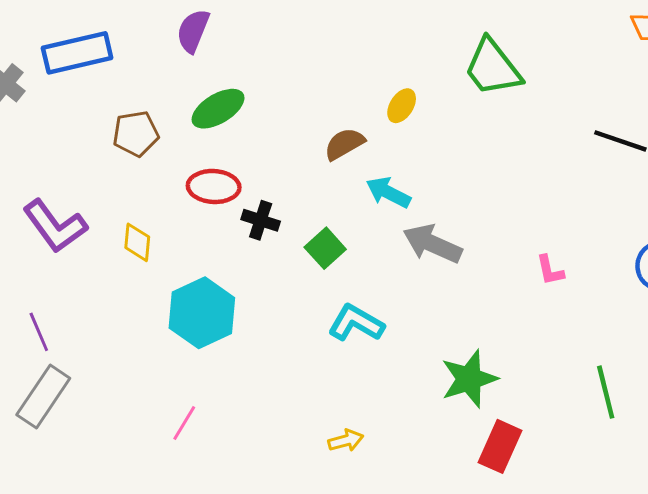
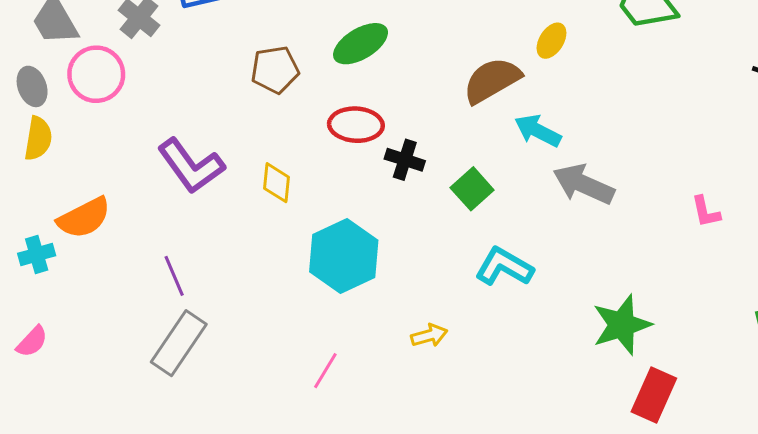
brown semicircle: (344, 144) -> (492, 80), size x1.4
yellow arrow: (346, 441) -> (429, 335), moved

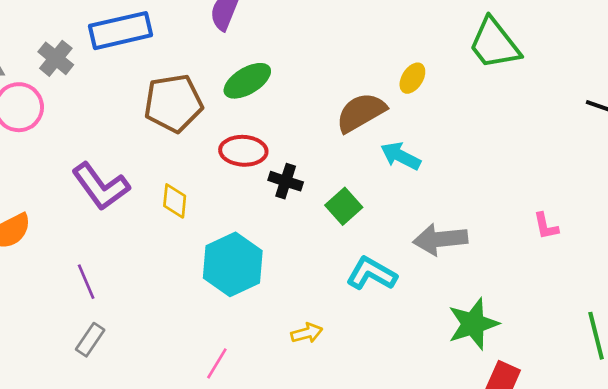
brown pentagon: (275, 70) -> (173, 103), size x1.4
gray arrow: (584, 184) -> (440, 239), moved, turned -30
gray rectangle: (179, 343) -> (90, 340), size x0.6

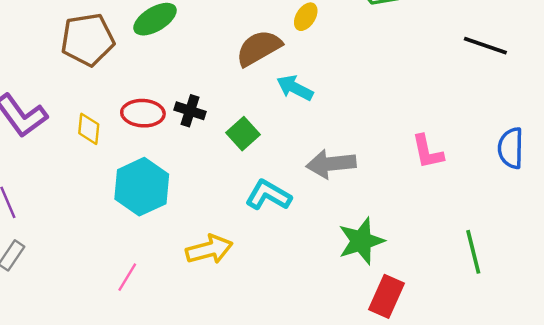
red ellipse: (243, 151) -> (143, 113), moved
pink L-shape: (546, 226) -> (428, 152), size x1.4
yellow arrow: (307, 333) -> (209, 249), size x1.6

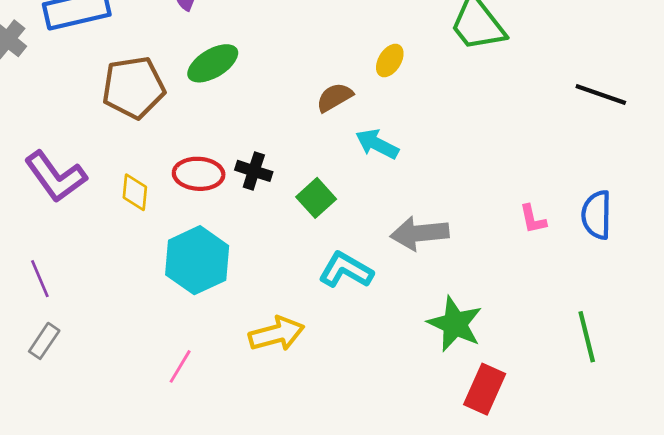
brown semicircle: (259, 48) -> (335, 97), size x0.7
blue semicircle: (511, 148) -> (597, 215), moved
pink L-shape: (428, 152) -> (533, 219), size x0.7
green star: (361, 241) -> (455, 324), turned -30

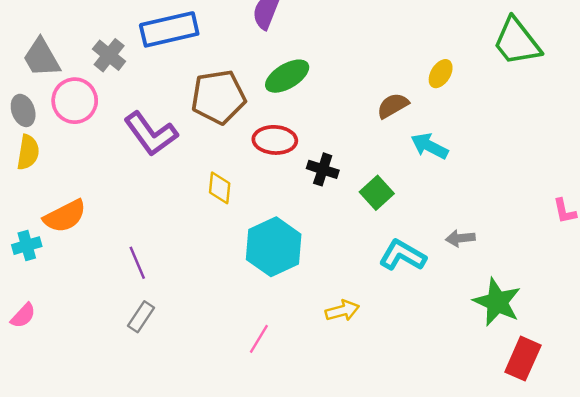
red ellipse: (199, 174) -> (275, 140), moved
purple L-shape: (56, 177) -> (151, 134), moved
gray arrow: (420, 233) -> (460, 238), moved, size x0.6
yellow arrow: (276, 334) -> (342, 311), size x0.7

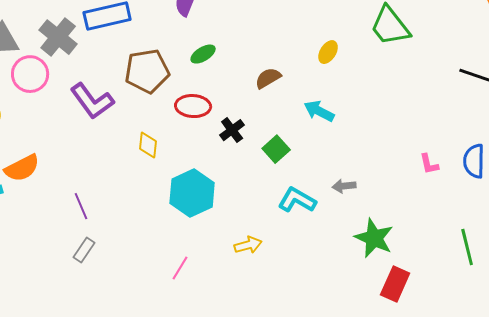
gray cross: (109, 55) -> (58, 37), size x1.4
green ellipse: (287, 76) -> (203, 54), size x0.7
brown semicircle: (393, 106) -> (268, 78), moved
black cross: (323, 169) -> (232, 130), turned 35

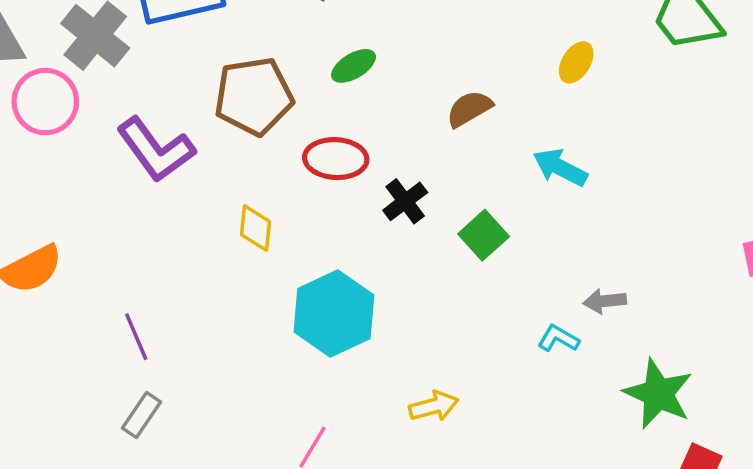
cyan L-shape: (297, 200) -> (558, 339), moved, size x0.6

